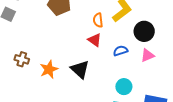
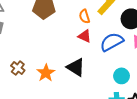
blue semicircle: (120, 51) -> (112, 42), size x1.6
brown cross: (22, 59) -> (18, 68), turned 32

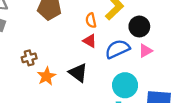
brown cross: (18, 68) -> (29, 58), moved, turned 32
cyan circle: (122, 76) -> (125, 85), size x1.5

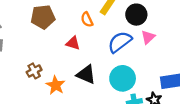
red triangle: (90, 41) -> (73, 43), moved
cyan circle: (125, 85) -> (123, 78), moved

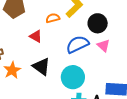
orange semicircle: (87, 20) -> (53, 18), turned 88
pink triangle: (148, 37) -> (103, 46), turned -48

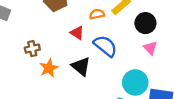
blue semicircle: (77, 44) -> (105, 46), moved, turned 60
cyan circle: (73, 77) -> (135, 82), moved

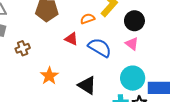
pink triangle: (150, 48) -> (132, 44), moved
brown cross: (32, 49) -> (23, 48), moved
black triangle: (81, 66) -> (87, 85), moved

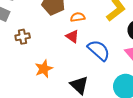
orange semicircle: (88, 19) -> (78, 17), moved

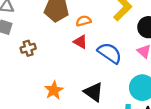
orange star: (44, 69) -> (54, 90), moved

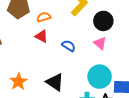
blue semicircle: (110, 53) -> (69, 46), size x0.6

